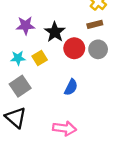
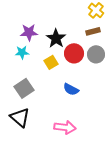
cyan star: (18, 58) -> (22, 52), moved
yellow square: (40, 58) -> (51, 62), moved
blue semicircle: (71, 87) -> (71, 89), turned 91

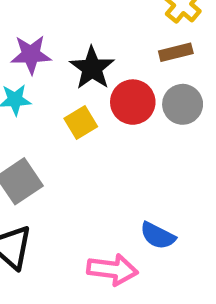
blue semicircle: (71, 89) -> (158, 236), moved

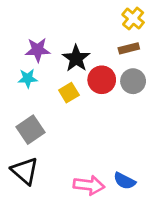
blue semicircle: (158, 236) -> (125, 181), moved

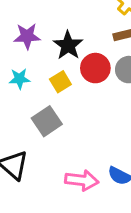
cyan star: (28, 78) -> (20, 79), moved
gray square: (30, 130) -> (47, 121), moved

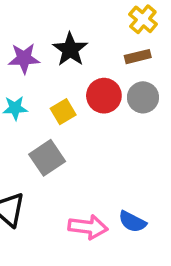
black star: (68, 45) -> (70, 49), moved

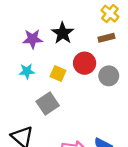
gray circle: (143, 97) -> (109, 76), moved
yellow square: (63, 112) -> (58, 74), turned -35

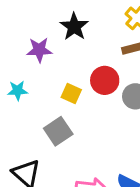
black star: (63, 33) -> (74, 27), moved
cyan star: (27, 71) -> (17, 91), moved

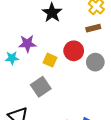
purple star: (39, 50) -> (27, 44), moved

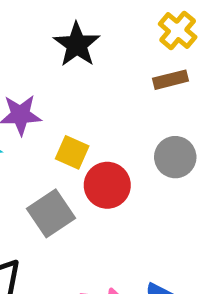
red circle: (74, 51) -> (107, 185), moved

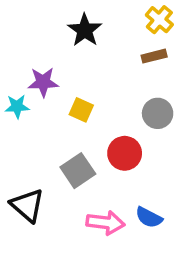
red circle: (107, 185) -> (125, 153), moved
gray square: (51, 213) -> (78, 171), moved

